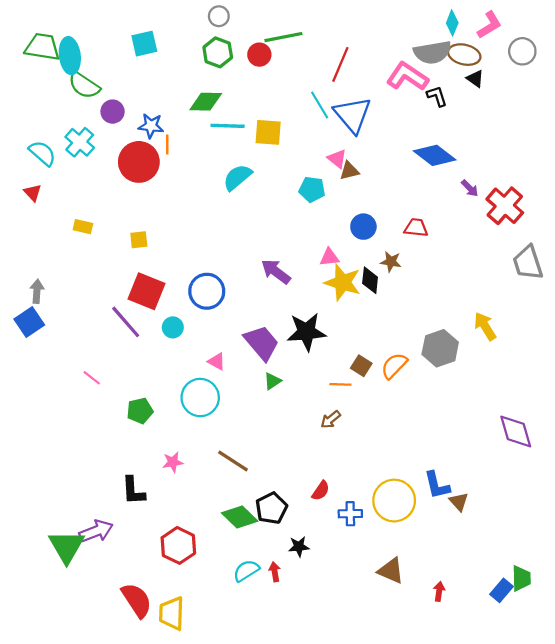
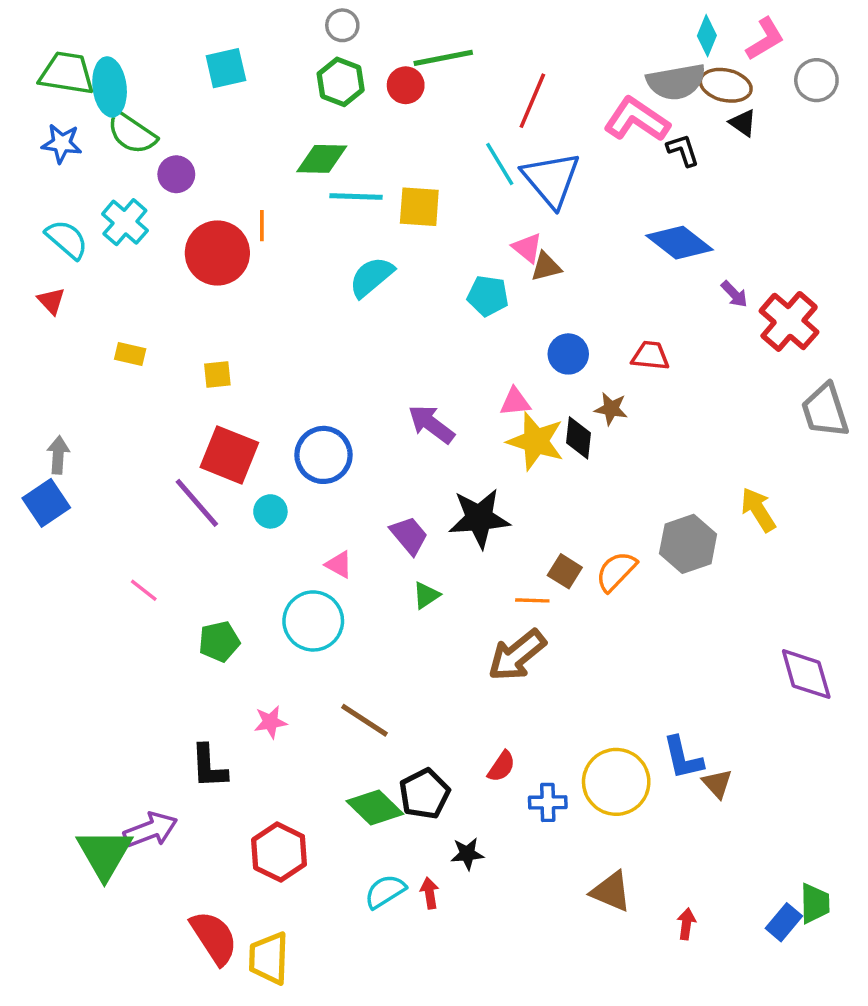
blue star: (151, 126) -> (62, 143), moved
purple trapezoid: (262, 343) -> (409, 535), size x0.7
brown arrow: (331, 419) -> (517, 655), size x1.8

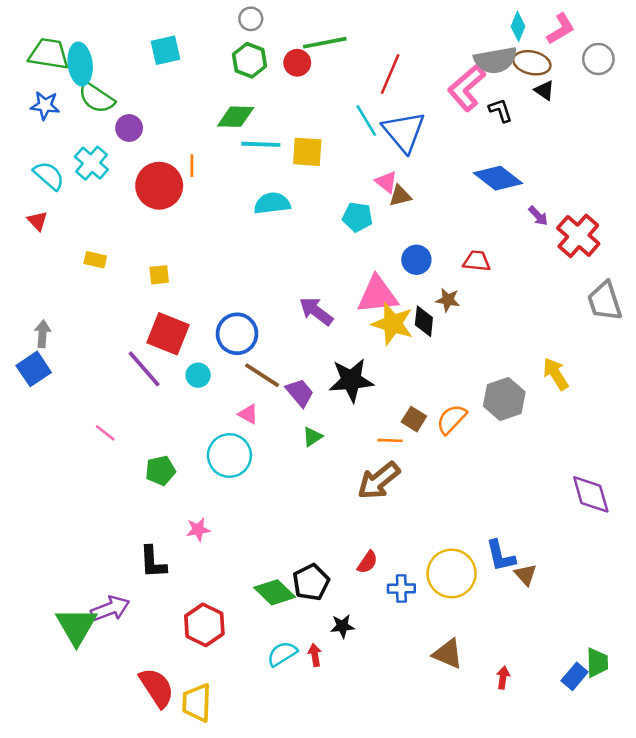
pink L-shape: (637, 119) -> (467, 88), turned -75
cyan semicircle: (371, 277) -> (272, 203), turned 33
pink triangle: (515, 402) -> (378, 295), size x1.8
brown line: (365, 720) -> (262, 375), moved

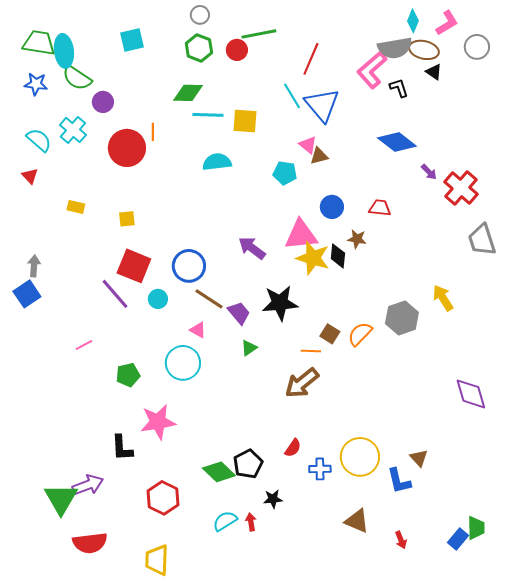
pink line: (105, 433) -> (84, 345), turned -66
pink star: (198, 530) -> (158, 422), size x1.8
blue L-shape: (500, 556) -> (399, 481), moved
red arrow: (503, 678) -> (401, 540), turned 150
red semicircle: (157, 688) -> (90, 543), moved, turned 116

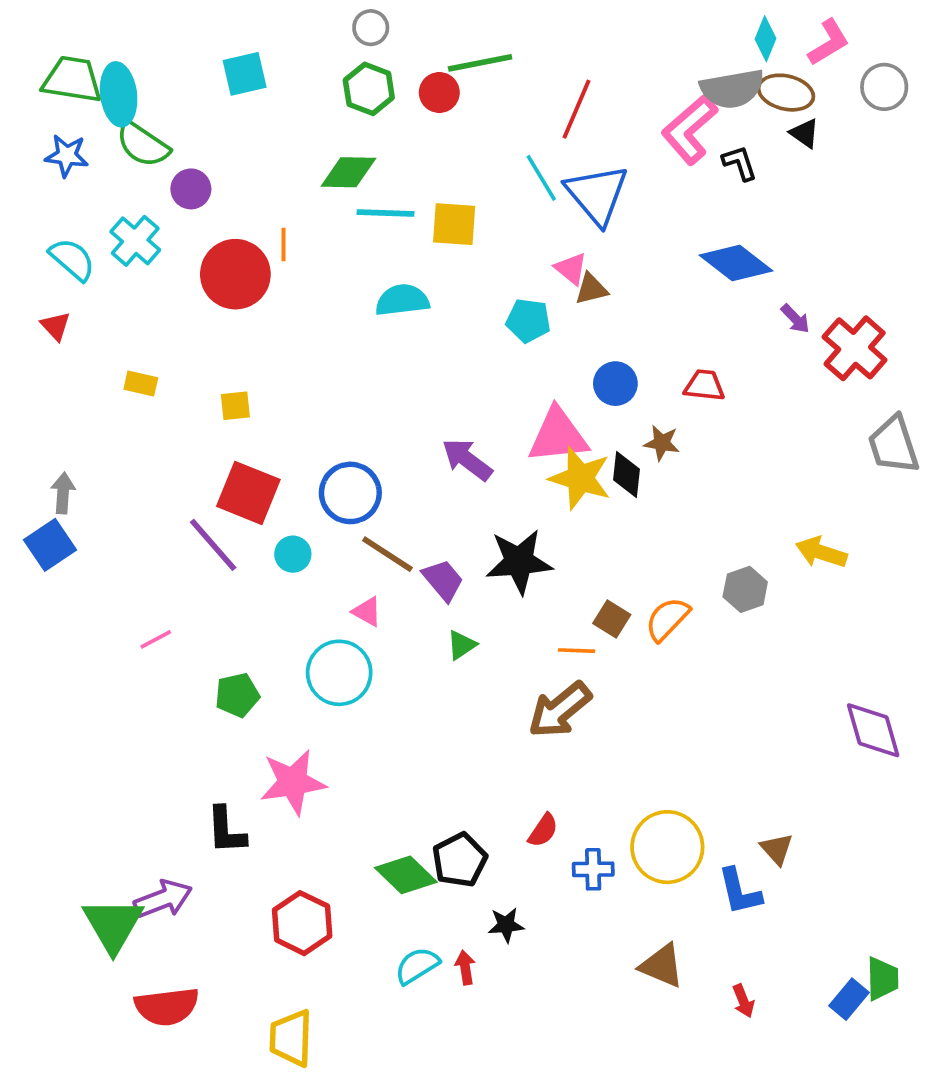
yellow arrow: (443, 298) -> (821, 552), turned -40
gray hexagon: (402, 318) -> (745, 589), size x0.7

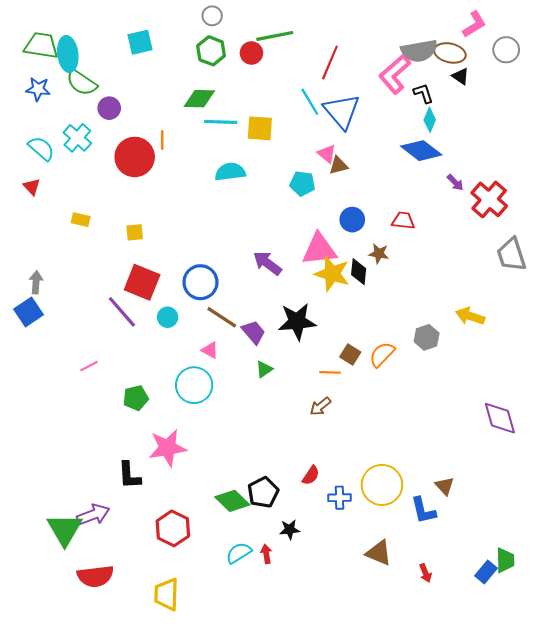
cyan diamond: (766, 39) -> (430, 120), moved
brown arrow: (560, 710) -> (320, 406), size x0.6

